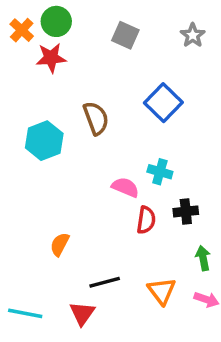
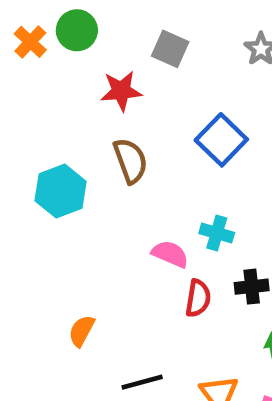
red star: (51, 58) -> (121, 91), moved

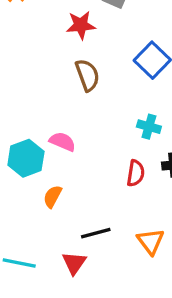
cyan hexagon: (61, 191) -> (26, 158), moved
pink semicircle: (170, 254) -> (62, 142), moved

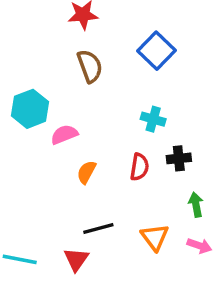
pink semicircle: (62, 142) -> (64, 134), turned -45
cyan hexagon: (26, 158) -> (30, 109), moved
orange semicircle: (52, 196) -> (86, 172), moved

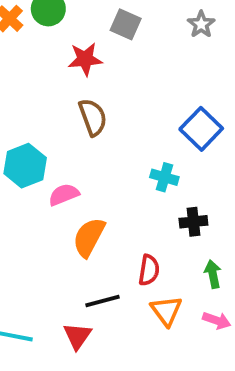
blue square: (157, 51) -> (201, 129), moved
red semicircle: (139, 167) -> (149, 270), moved
orange semicircle: (86, 172) -> (89, 237), size x1.5

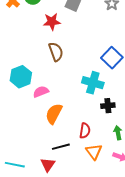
cyan cross: (164, 177) -> (93, 83), size x1.5

